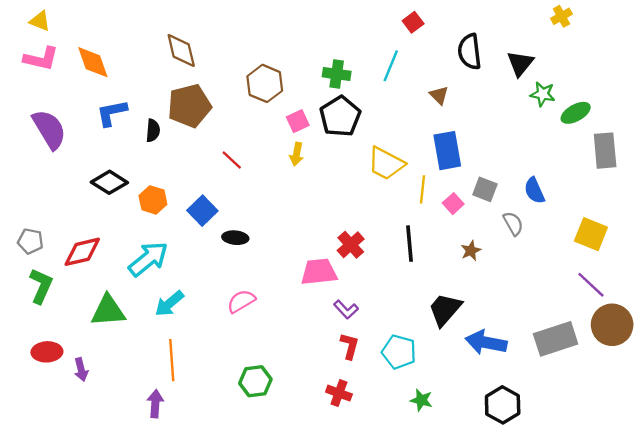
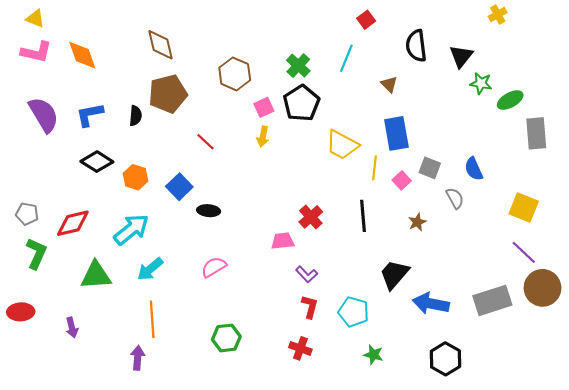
green cross: (337, 74) -> (298, 66), turned 35
blue L-shape: (112, 113) -> (90, 115), moved
pink trapezoid: (319, 272) -> (283, 241), size x0.7
red ellipse: (47, 352) -> (21, 312), moved

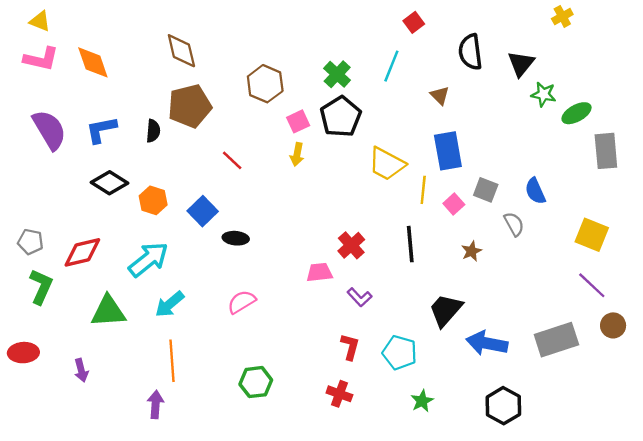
purple L-shape: (307, 274) -> (360, 297), moved
brown circle: (543, 288) -> (613, 325), size x0.6
green star: (373, 355) -> (422, 401), turned 30

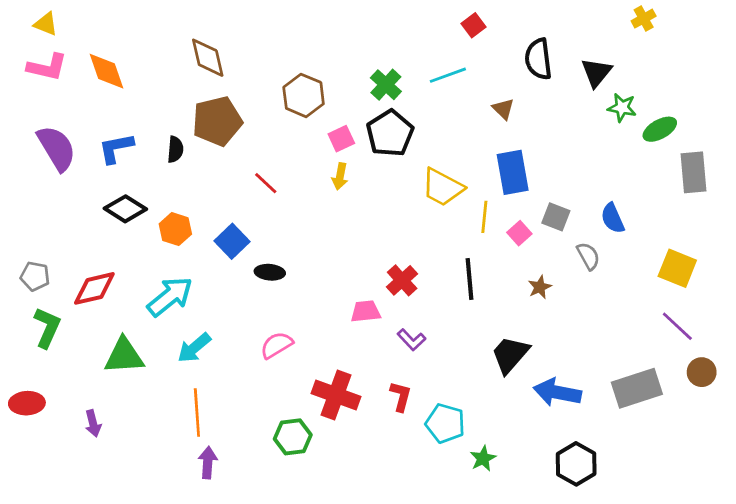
cyan line: (391, 66) -> (448, 75), turned 48
cyan pentagon: (400, 353) -> (445, 423), moved
red cross: (339, 394) -> (336, 395), moved, size x1.6
purple arrow: (155, 404) -> (208, 463), moved

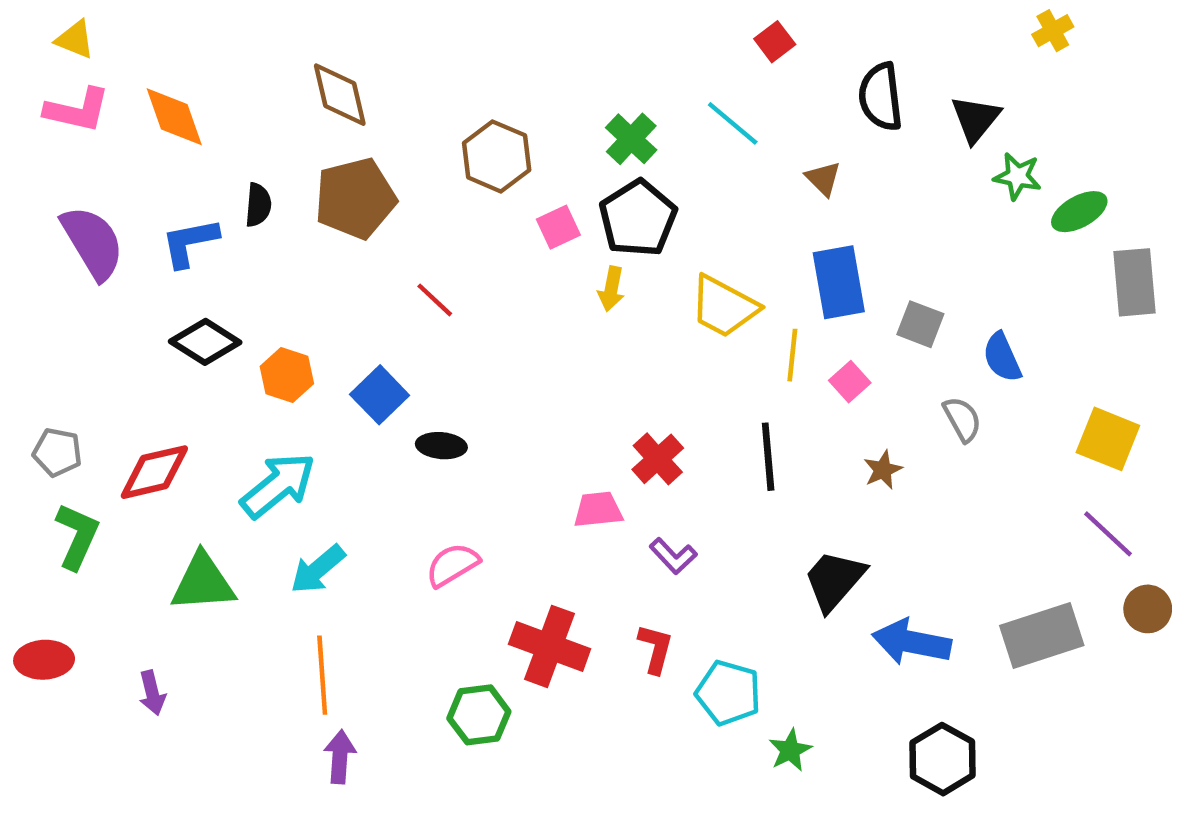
cyan line: (448, 75) -> (733, 123), turned 60
black semicircle: (175, 149) -> (258, 205), moved
yellow arrow: (340, 176) -> (611, 289), moved
gray square: (556, 217) -> (920, 324), moved

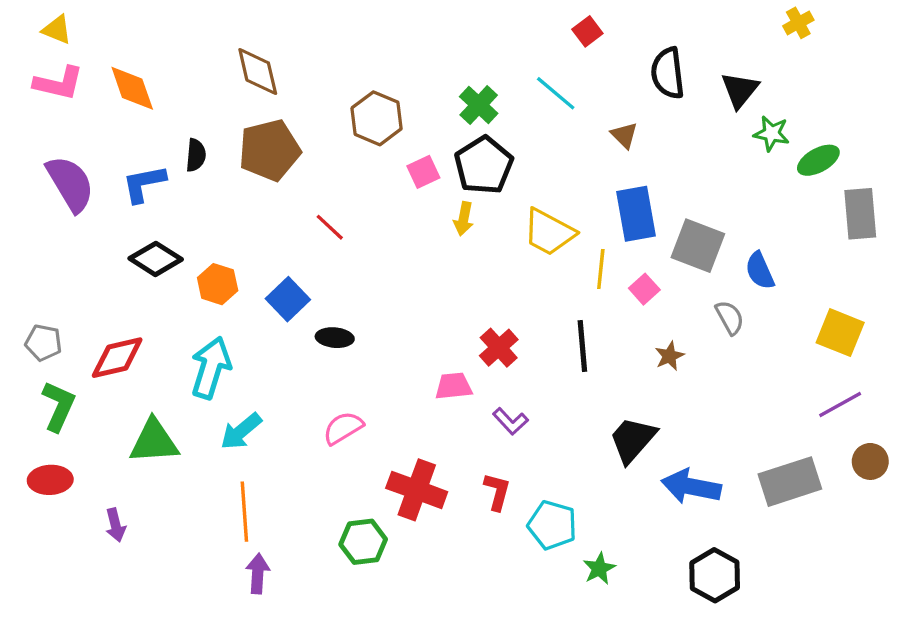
gray square: (920, 324) -> (698, 246), size x1.5
cyan arrow: (278, 485) -> (211, 368), turned -34
purple line: (1108, 534) -> (840, 405), turned -72
red ellipse: (44, 660) -> (50, 480), moved

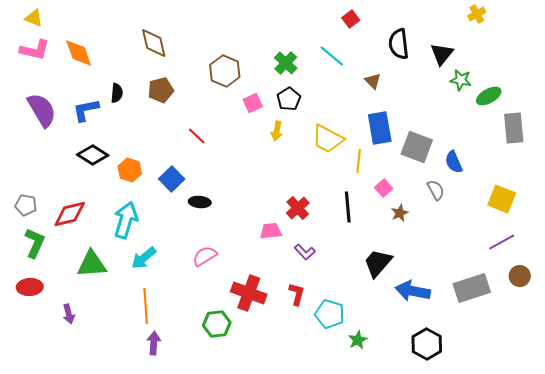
brown pentagon: (269, 150) -> (161, 90), size x0.7
black pentagon: (484, 165) -> (289, 99), size x0.7
pink square: (644, 289) -> (384, 188), moved

